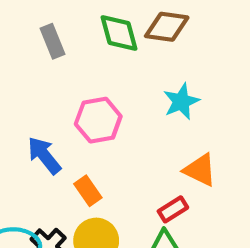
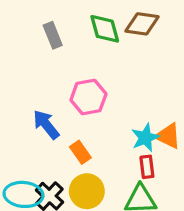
cyan star: (181, 101) -> (145, 138), moved
red rectangle: (173, 209) -> (147, 167), turned -65

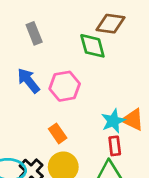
green diamond: (105, 29) -> (92, 46), moved
blue arrow: (46, 125) -> (28, 81), moved

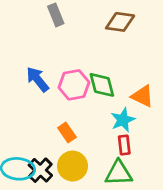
gray rectangle: (34, 33) -> (56, 15), moved
green diamond: (92, 46) -> (102, 85), moved
orange triangle: (133, 120) -> (142, 96), moved

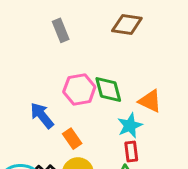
gray rectangle: (56, 15) -> (61, 30), moved
blue arrow: (38, 79) -> (42, 115), moved

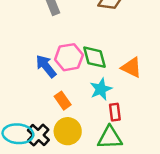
blue arrow: (42, 115) -> (46, 66), moved
cyan star: (130, 126) -> (101, 89), moved

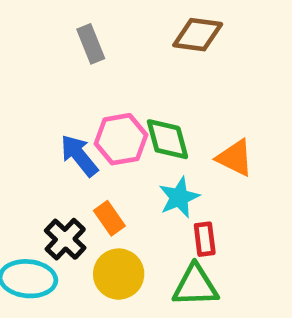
black cross: (38, 135) -> (65, 239), moved

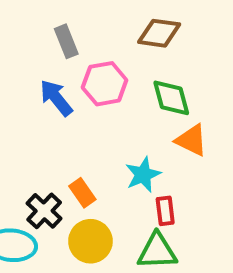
pink hexagon: (121, 139) -> (105, 84), moved
green diamond: (167, 139) -> (171, 98), moved
blue arrow: (79, 155) -> (56, 98), moved

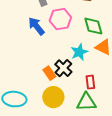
cyan star: (143, 175) -> (79, 52), moved
black cross: (44, 211) -> (63, 68), moved

